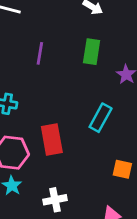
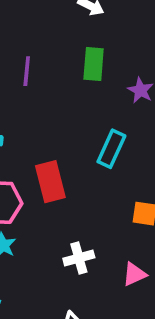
white cross: (55, 200) -> (79, 258), moved

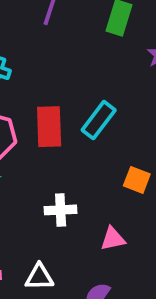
cyan rectangle: (111, 149) -> (99, 120), moved

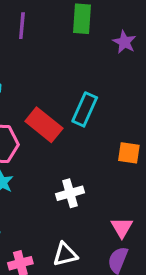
red rectangle: (49, 127) -> (44, 125), turned -36
pink triangle: (113, 239) -> (122, 228), moved, turned -35

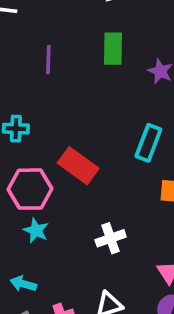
cyan rectangle: (85, 109) -> (148, 143), moved

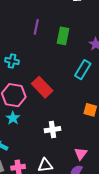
green rectangle: (113, 49) -> (63, 36), moved
cyan rectangle: (148, 143) -> (83, 70), moved

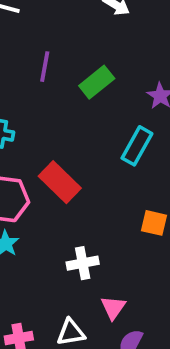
green rectangle: (63, 36) -> (97, 82), turned 42
pink triangle: (81, 154) -> (113, 307), moved

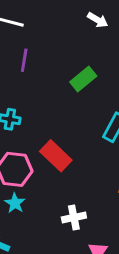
purple line: (45, 67) -> (24, 60), moved

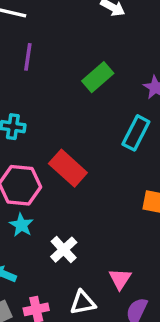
white cross: (74, 218) -> (64, 250), moved, turned -30

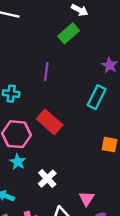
purple line: (28, 57) -> (46, 72), moved
green rectangle: (98, 77) -> (69, 33), moved

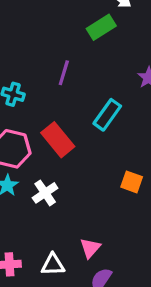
cyan rectangle: (97, 97) -> (107, 115), moved
white cross: (47, 179) -> (45, 193), moved

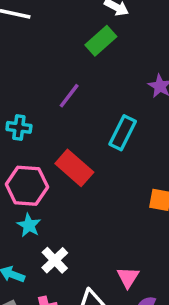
purple line: (64, 73) -> (69, 96), turned 30
white cross: (45, 193) -> (55, 260), moved

